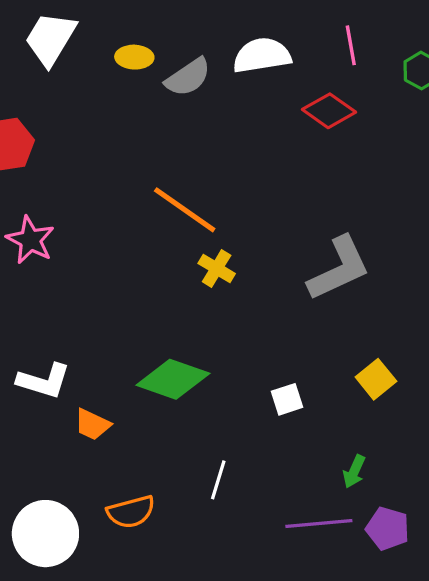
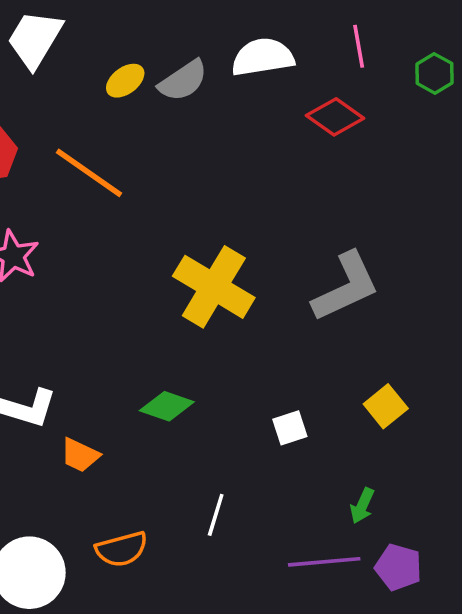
yellow ellipse: (134, 57) -> (125, 81), moved, turned -39
orange line: (185, 210) -> (89, 173), moved
yellow cross: (217, 268) -> (214, 287), size x2.0
green diamond: (173, 379) -> (167, 406), size x0.7

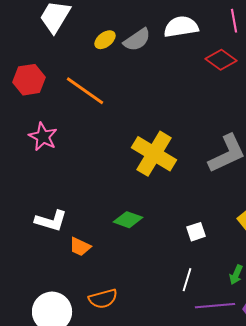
white line: (216, 515) -> (187, 280), moved

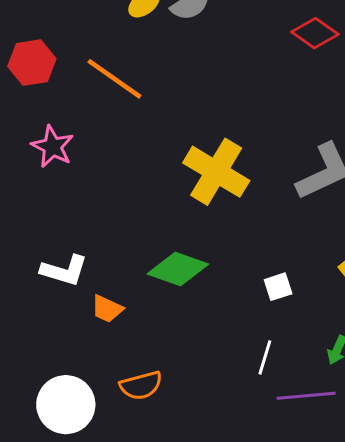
green diamond: (128, 220) -> (178, 269), size x1.4

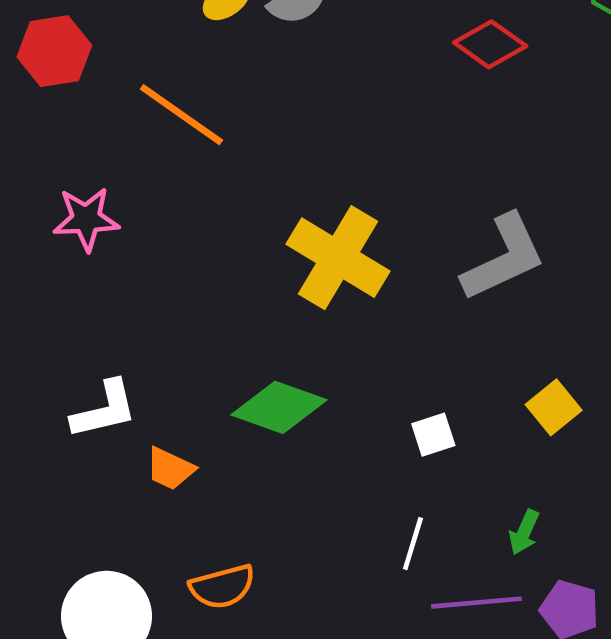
red hexagon: (32, 63) -> (54, 51), moved
pink star: (53, 147) -> (86, 219), turned -30
white L-shape: (64, 270) -> (104, 410), turned -30

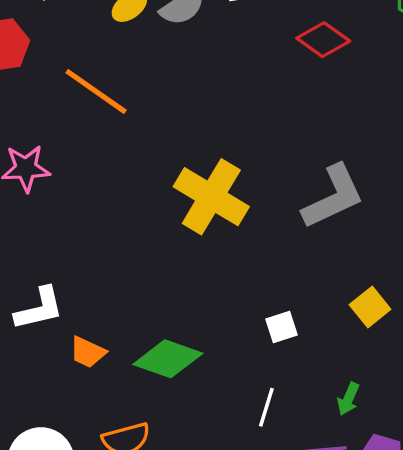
green diamond: (279, 407) -> (168, 359), moved

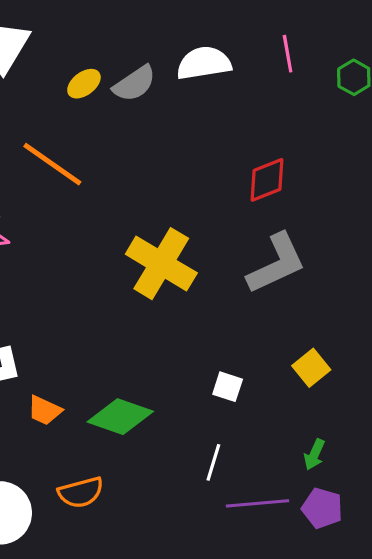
red diamond: (323, 40) -> (267, 180), moved, turned -57
white square: (281, 327) -> (228, 387), turned 36
green arrow: (348, 399) -> (314, 454), moved

